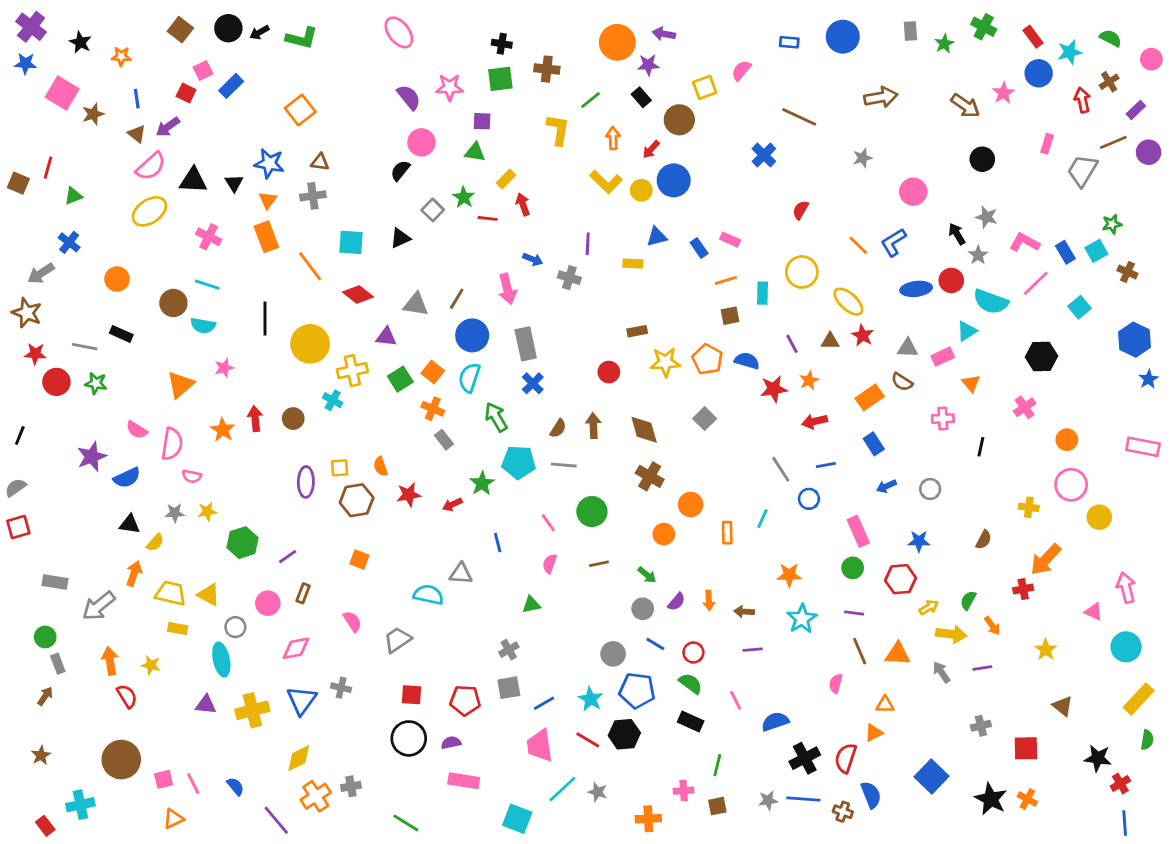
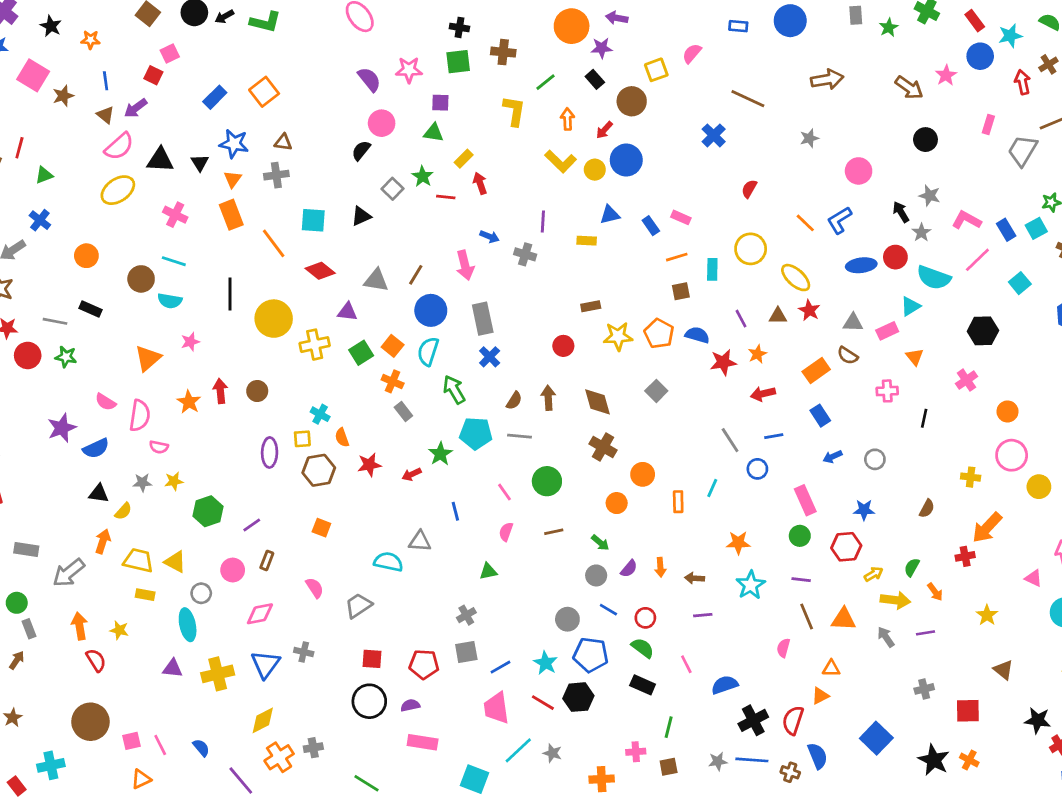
blue rectangle: (231, 86) -> (215, 97), moved
cyan cross: (333, 400) -> (320, 414), moved

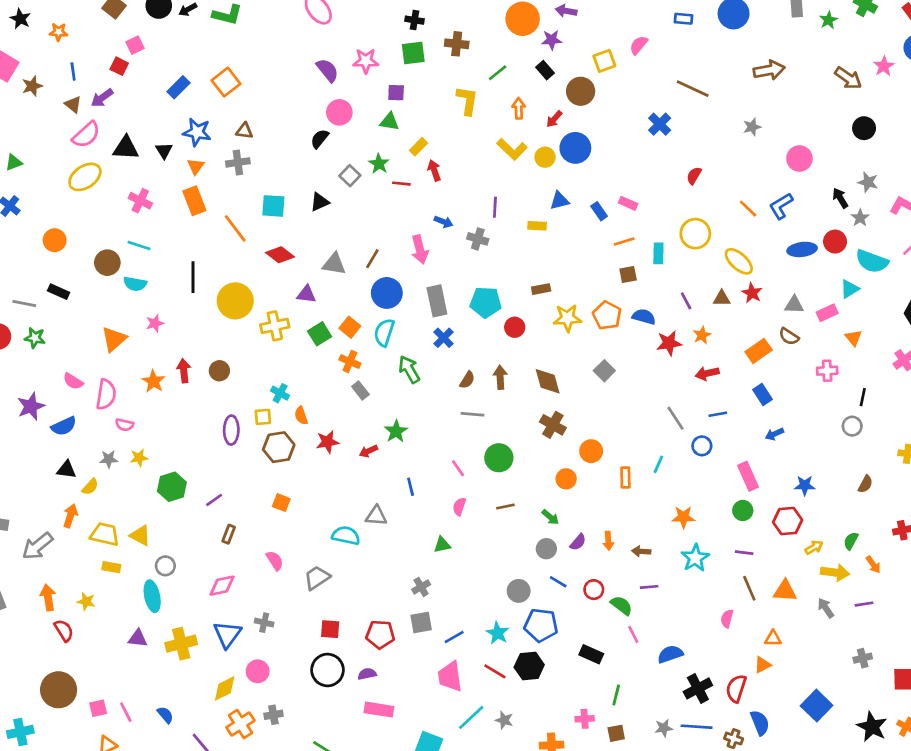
cyan pentagon: (476, 433) -> (486, 302), moved
gray circle: (875, 459) -> (852, 426), moved
pink circle: (233, 570) -> (258, 671), moved
green semicircle: (643, 648) -> (621, 605), moved

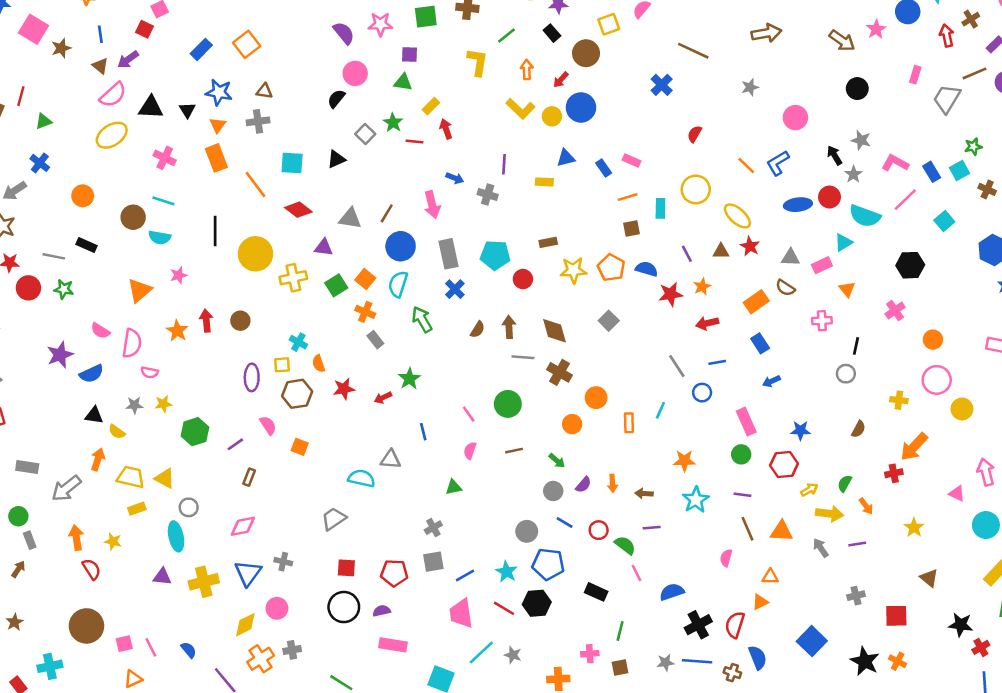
gray line: (473, 414) -> (523, 357), moved
yellow semicircle: (90, 487) -> (117, 432), turned 84
pink semicircle: (275, 561) -> (268, 425), moved
yellow rectangle: (111, 567) -> (137, 509), turned -30

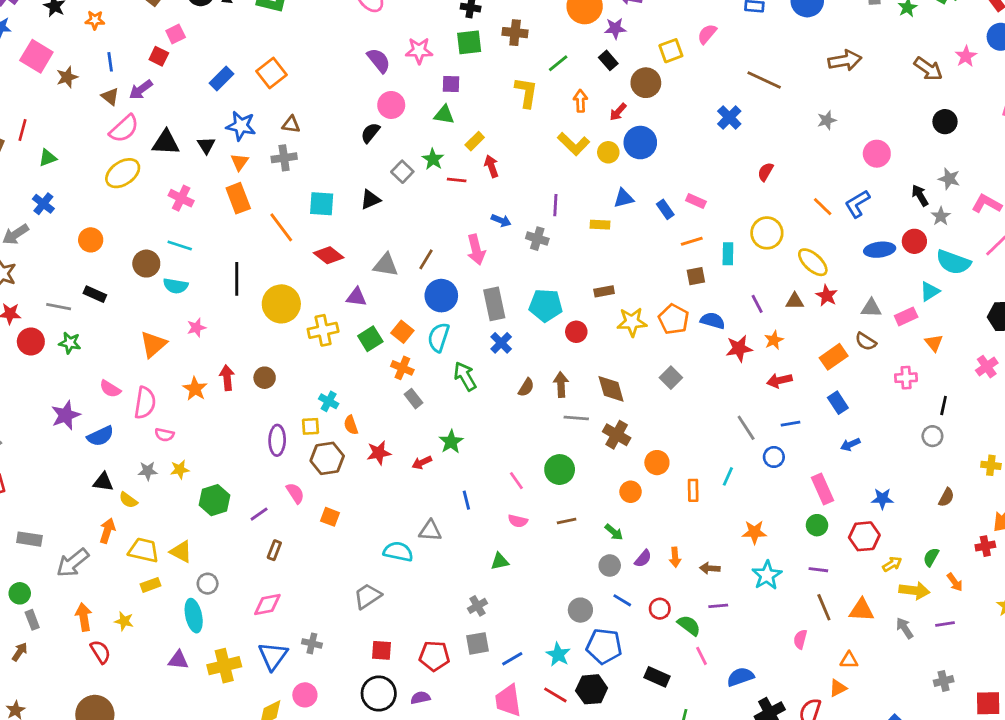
pink semicircle: (470, 451) -> (518, 521), turned -96

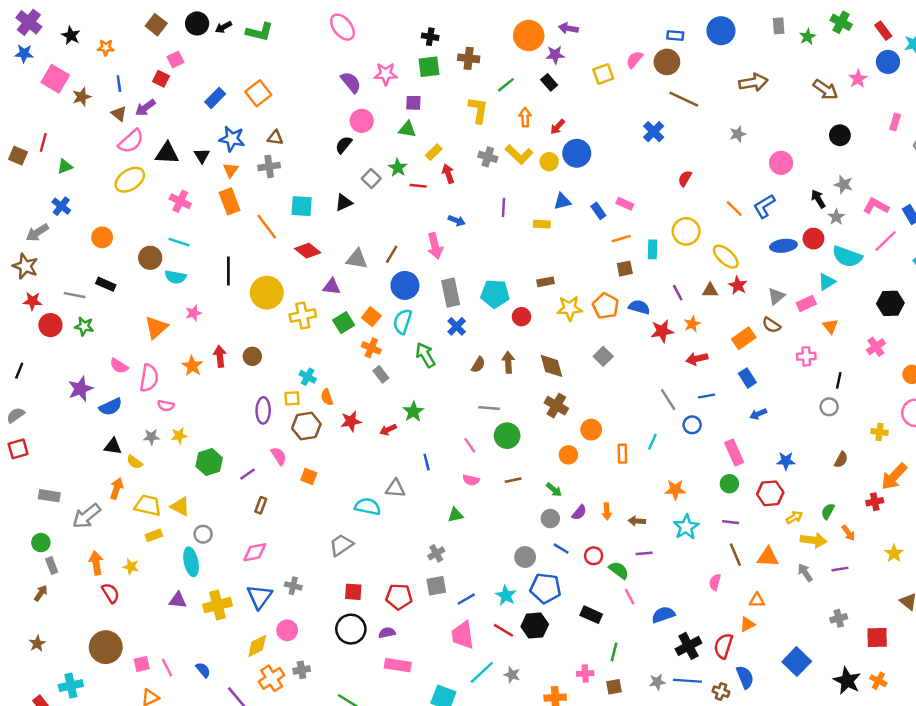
brown circle: (646, 83) -> (667, 62), moved
gray cross: (537, 239) -> (488, 157), moved
gray triangle: (871, 308) -> (776, 296), turned -42
gray line: (576, 418) -> (489, 408), moved

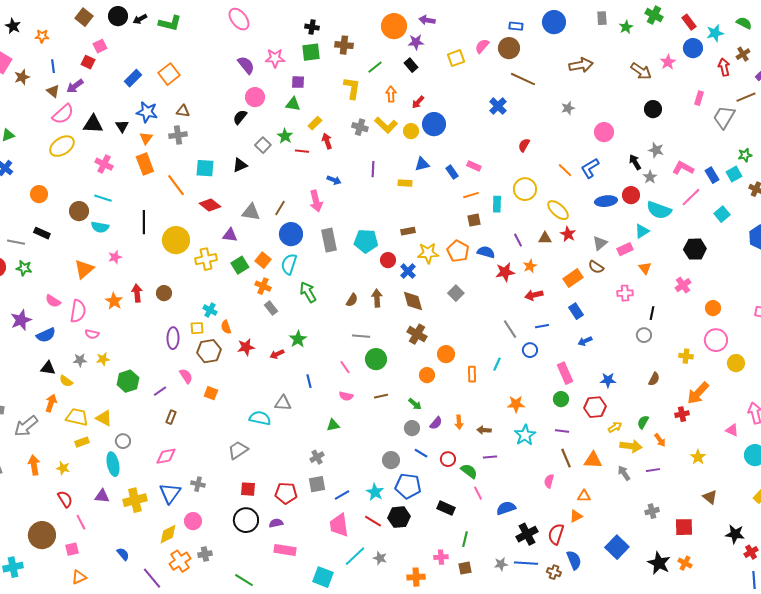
blue cross: (457, 326) -> (408, 271), moved
red semicircle: (111, 593) -> (65, 499), moved
pink line: (167, 668) -> (81, 522), moved

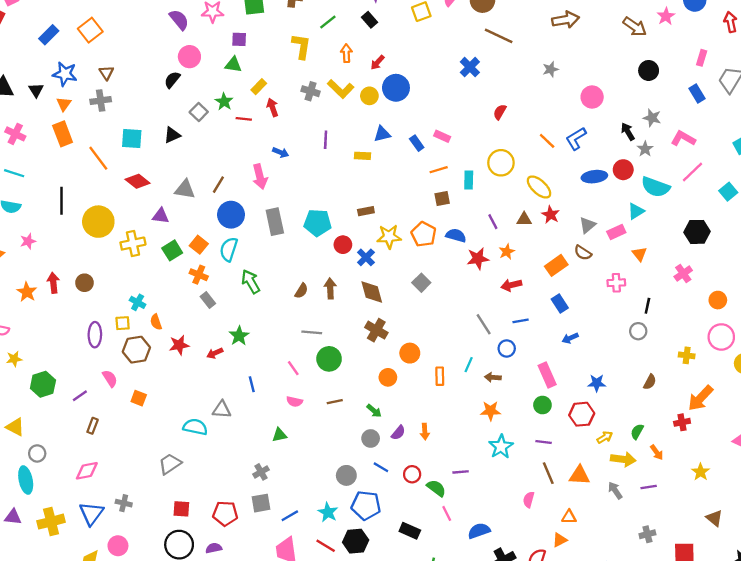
brown triangle: (183, 111) -> (106, 73), turned 48
blue rectangle: (712, 175) -> (697, 94), moved
brown arrow: (484, 430) -> (493, 377), moved

